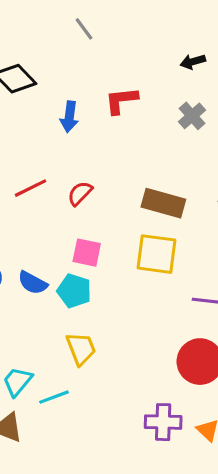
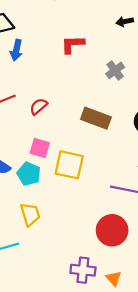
gray cross: (192, 116) -> (115, 70), moved
blue arrow: (69, 117) -> (16, 50), moved
yellow square: (156, 254) -> (69, 165), moved

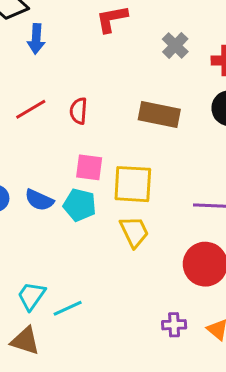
red semicircle: (39, 106) -> (79, 111), turned -36
yellow trapezoid: (30, 214) -> (134, 232), moved
purple cross: (83, 270) -> (174, 325), size x0.7

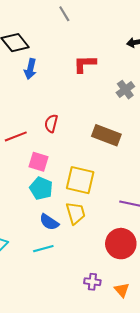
red line: (31, 109) -> (16, 136), moved
pink square: (89, 167) -> (39, 162), moved
blue semicircle: (39, 200) -> (49, 222), moved
cyan line: (68, 308) -> (43, 249), moved

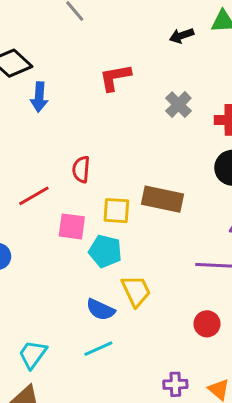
brown rectangle: (106, 135) -> (162, 199), moved
yellow square: (80, 180) -> (116, 211), moved, size x0.7
cyan pentagon: (41, 188) -> (105, 251), moved
red circle: (121, 244) -> (207, 324), size x0.6

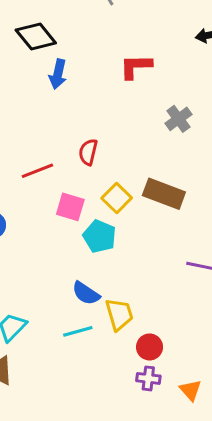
gray cross: (178, 105) -> (178, 119), moved
yellow square: (116, 211) -> (117, 198), turned 32
yellow trapezoid: (136, 291) -> (119, 314), moved
red circle: (207, 324) -> (150, 347), moved

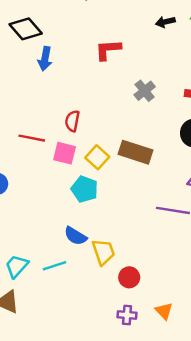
red line: (37, 171) -> (32, 138), turned 35
pink square: (70, 207) -> (65, 153), moved
cyan line: (78, 331) -> (55, 266), moved
purple cross: (148, 378) -> (127, 315), moved

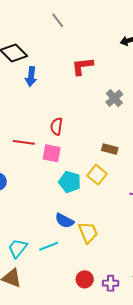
brown rectangle: (135, 152) -> (110, 149), size x0.6
yellow square: (97, 157) -> (97, 175), moved
red circle: (129, 277) -> (85, 279), moved

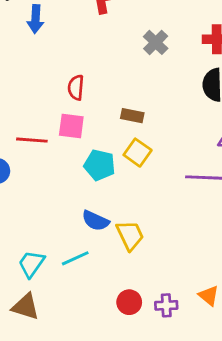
red line: (24, 142) -> (32, 140), moved
brown rectangle: (110, 149) -> (132, 116), moved

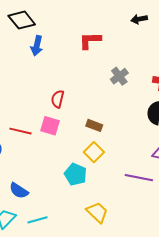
cyan pentagon: (100, 165) -> (75, 174), moved
blue semicircle: (95, 221) -> (19, 191), moved
yellow trapezoid: (130, 235) -> (97, 212), moved, turned -30

